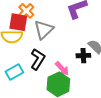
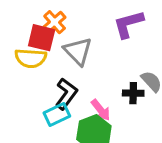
gray triangle: (44, 30) -> (78, 51), turned -35
cyan rectangle: (14, 72) -> (57, 115), moved

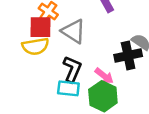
black cross: (133, 93) -> (128, 56), size x1.5
cyan rectangle: (57, 115) -> (68, 88), turned 45

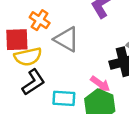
red square: (40, 27) -> (17, 40), moved
black L-shape: (72, 69) -> (33, 82), moved, turned 36

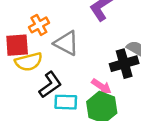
orange cross: (40, 20) -> (39, 25), turned 30
black L-shape: (33, 82) -> (50, 85), moved

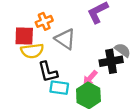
black L-shape: (50, 85) -> (48, 72), turned 105
pink arrow: (101, 86) -> (90, 78), turned 91

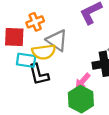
yellow semicircle: (32, 51) -> (44, 52), moved
cyan rectangle: (59, 88) -> (26, 60), moved

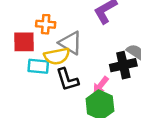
orange cross: (35, 22) -> (46, 24), turned 30
black L-shape: (39, 74) -> (67, 80), moved

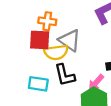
red square: (24, 42) -> (40, 40), moved
cyan rectangle: (38, 66) -> (38, 84), moved

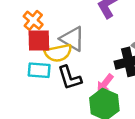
orange cross: (47, 21) -> (33, 20), moved, turned 36
cyan rectangle: (38, 84) -> (39, 70), moved

